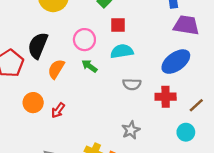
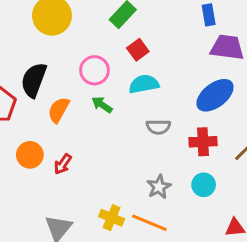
red square: (118, 25) -> (138, 50), turned -35
cyan circle: (186, 132) -> (204, 185), moved

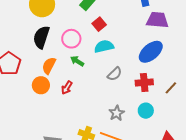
black semicircle: (34, 80) -> (41, 37), moved
gray semicircle: (158, 127) -> (115, 74), turned -42
orange circle: (30, 155) -> (41, 85), moved
red arrow: (63, 164) -> (67, 88), moved

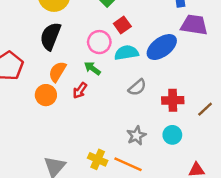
pink circle: (71, 39) -> (99, 42), moved
blue ellipse: (151, 52) -> (162, 47), moved
red arrow: (67, 88) -> (80, 90), moved

